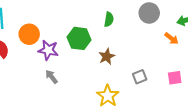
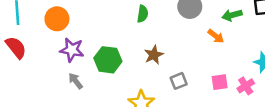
orange circle: (29, 34) -> (57, 19), moved
green hexagon: (79, 38) -> (108, 60), moved
brown star: (107, 57) -> (154, 55), moved

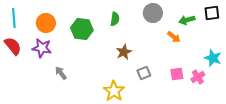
purple star: (72, 50) -> (42, 48), moved
green hexagon: (108, 60) -> (82, 29), moved

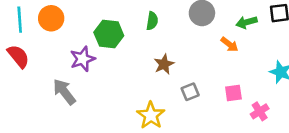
orange circle: (46, 23) -> (51, 18), moved
purple star: (42, 48) -> (83, 59), moved, turned -30
gray arrow: (61, 73) -> (64, 92), moved, size x1.5
pink cross: (198, 77) -> (260, 111), moved

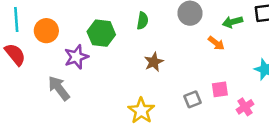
orange circle: (51, 18) -> (46, 31), moved
gray square: (190, 92) -> (192, 99), moved

